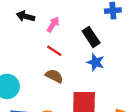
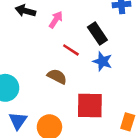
red line: (54, 51) -> (71, 50), moved

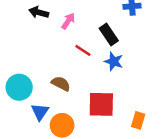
brown semicircle: (57, 76) -> (61, 84), moved
blue triangle: (18, 121) -> (40, 112), moved

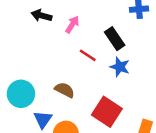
red square: (101, 104) -> (107, 112), turned 32

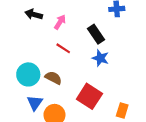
red line: (88, 55) -> (63, 48), moved
cyan circle: (21, 94) -> (28, 74), moved

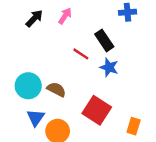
black arrow: (34, 14) -> (34, 18), turned 119
pink arrow: (60, 22) -> (65, 16), moved
red line: (63, 48) -> (81, 54), moved

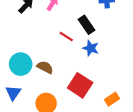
blue triangle: (36, 118) -> (13, 93), moved
orange rectangle: (134, 126) -> (112, 99), turned 40

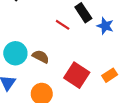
blue star: (91, 48) -> (105, 26), moved
orange rectangle: (112, 99) -> (110, 75), moved

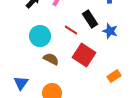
cyan circle: (15, 53) -> (40, 36), moved
red square: (77, 75) -> (84, 55), moved

